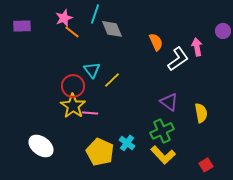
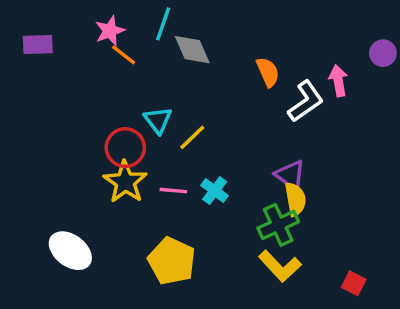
pink line: (90, 113) -> (173, 191), moved
yellow semicircle: (201, 113) -> (295, 199), moved
cyan cross: (127, 143) -> (215, 191), moved
red square: (206, 165) -> (354, 283), turned -32

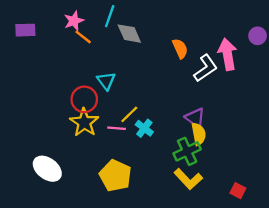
pink arrow: (338, 81) -> (228, 54), size x1.5
yellow line: (192, 137) -> (129, 114), moved

